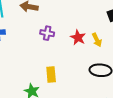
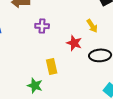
red star: (78, 37) -> (74, 43), moved

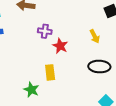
red star: (74, 43) -> (60, 46), moved

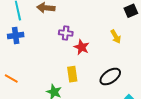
black ellipse: (99, 67) -> (110, 77), moved, turned -35

